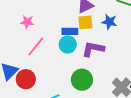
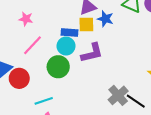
blue star: (109, 22) -> (105, 19), moved
purple L-shape: (93, 49) -> (92, 53), turned 150
green circle: (82, 80) -> (58, 67), moved

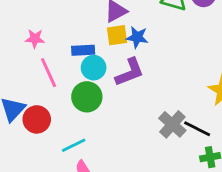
blue star: (105, 19) -> (137, 37), moved
blue rectangle: (69, 33) -> (83, 50), moved
pink line: (33, 45) -> (49, 73), turned -60

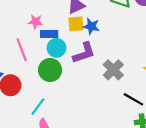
pink star: (35, 39) -> (35, 22), moved
gray cross: (172, 124) -> (113, 70), moved
cyan line: (74, 145) -> (38, 107), turned -30

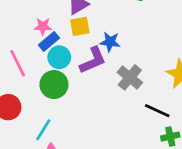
pink star: (35, 22) -> (43, 26), moved
blue star: (91, 26) -> (110, 42), moved
blue rectangle: (49, 34) -> (49, 41), turned -35

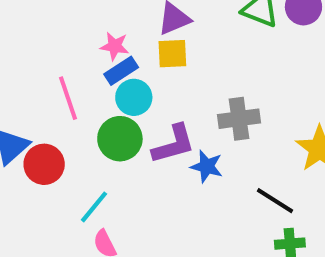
blue star: (110, 42) -> (207, 166), moved
purple L-shape: (93, 60) -> (173, 144), moved
gray cross: (130, 77) -> (239, 119), moved, turned 35

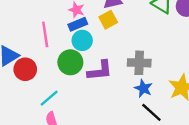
yellow square: (172, 54) -> (108, 20), turned -36
blue star: (207, 166) -> (143, 88), moved

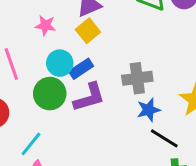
blue rectangle: (78, 24) -> (81, 69), moved
blue star: (143, 88) -> (149, 110), turned -30

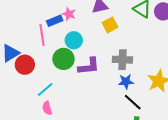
yellow square: (88, 31) -> (110, 25), moved
blue rectangle: (81, 69) -> (55, 21), moved

